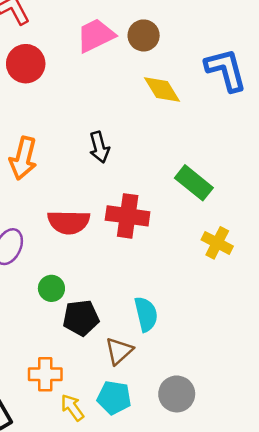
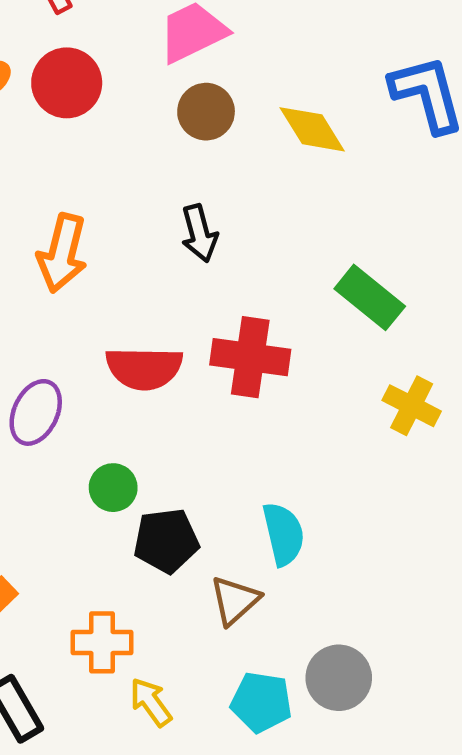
brown circle: (144, 35) -> (206, 112), moved
cyan pentagon: (114, 398) -> (261, 702), moved

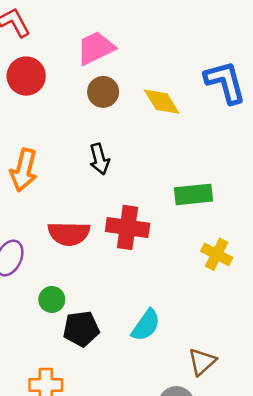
green rectangle: (370, 297) -> (193, 194), turned -45
cyan semicircle: (283, 534) -> (146, 325), turned 48
brown triangle: (235, 600) -> (202, 362), moved

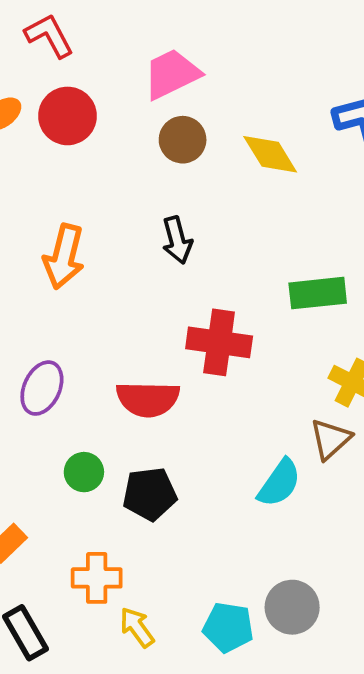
red semicircle: (69, 234) -> (148, 399), moved
green circle: (52, 299) -> (84, 472), moved
cyan semicircle: (146, 325) -> (279, 483), moved
brown triangle: (202, 362) -> (330, 439), moved

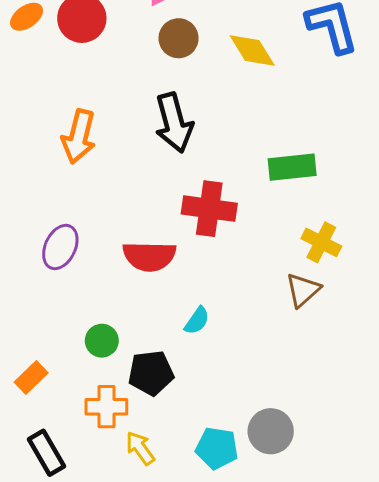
black arrow: (177, 240) -> (174, 123), size x1.5
green circle: (84, 472) -> (102, 341), moved
cyan semicircle: (279, 483) -> (197, 321), moved, size x0.7
black pentagon: (150, 494) -> (151, 373), moved

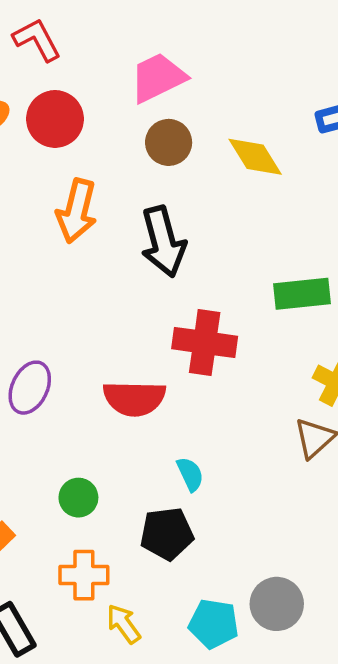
orange arrow: (79, 136) -> (77, 211), moved
cyan semicircle: (197, 321) -> (190, 474), turned -60
black pentagon: (151, 373) -> (167, 534), moved

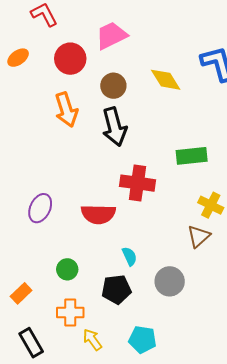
red circle: (55, 119) -> (70, 59), moved
brown circle: (169, 142) -> (113, 86), moved
orange arrow: (77, 211) -> (66, 110), turned -32
gray circle: (277, 604) -> (170, 281), moved

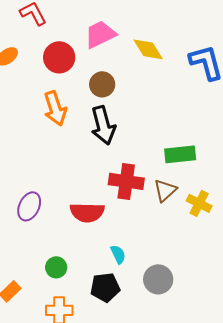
yellow diamond: (166, 80) -> (148, 49), moved
brown triangle: (199, 236) -> (165, 190), moved

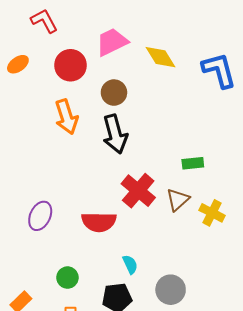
green rectangle: (180, 154) -> (193, 163), size x0.7
red cross: (126, 181) -> (138, 191), turned 32

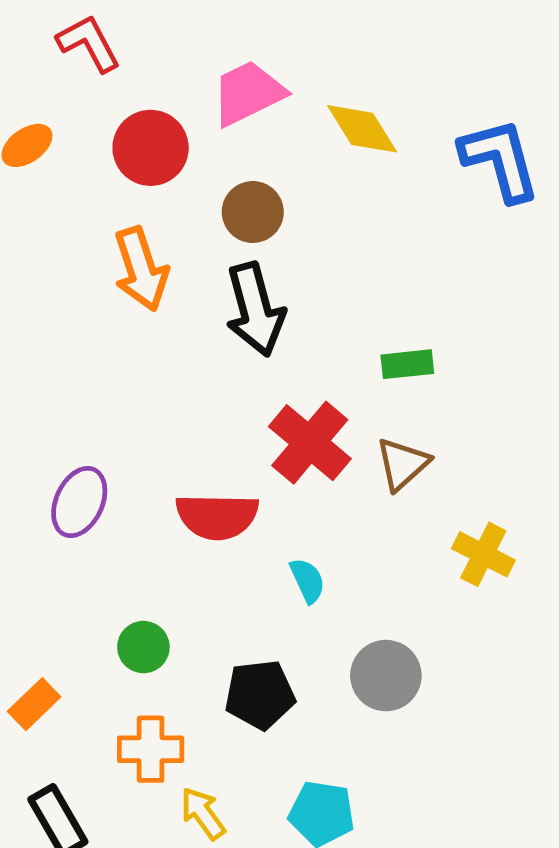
green rectangle: (193, 163) -> (407, 364), moved
yellow cross: (212, 213) -> (483, 554), moved
cyan semicircle: (130, 264) -> (307, 580), moved

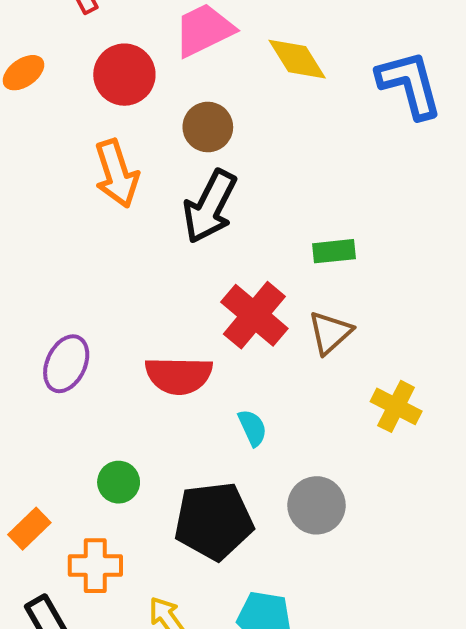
black arrow: (255, 309) -> (210, 207), turned 42
black pentagon: (260, 695) -> (214, 521), size x1.4
orange cross: (151, 749) -> (95, 566), moved

